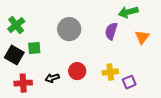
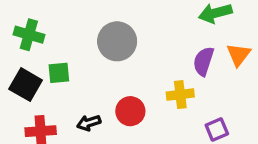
green cross: (16, 25) -> (29, 35), turned -36
purple semicircle: (111, 31) -> (204, 61), moved
yellow cross: (110, 72) -> (180, 95), moved

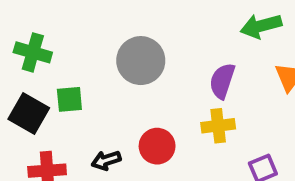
purple semicircle: (204, 61) -> (222, 81), moved

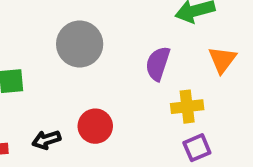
yellow cross: (218, 126) -> (187, 107), moved

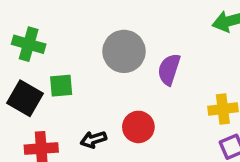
purple semicircle: (158, 64) -> (169, 69), moved

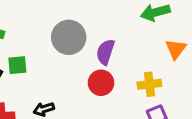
red circle: (138, 127) -> (101, 83), moved

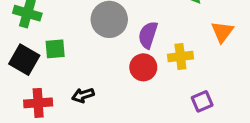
yellow cross: (149, 84) -> (180, 57), moved

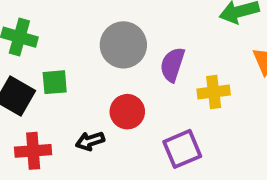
red circle: (143, 67) -> (127, 112), moved
purple square: (202, 101) -> (182, 149), moved, size x1.4

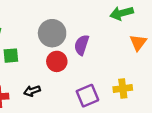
yellow cross: (214, 92) -> (123, 89), moved
red circle: (127, 112) -> (57, 61), moved

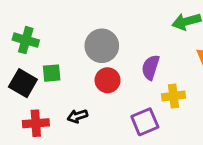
purple semicircle: (82, 45) -> (151, 67), moved
yellow cross: (123, 89) -> (174, 96), moved

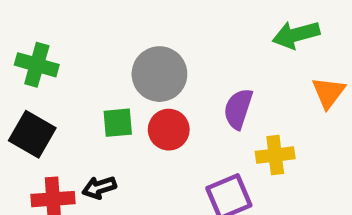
green square: (52, 73) -> (118, 123), moved
black arrow: (77, 116) -> (99, 187), moved

